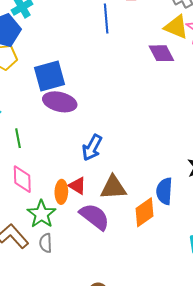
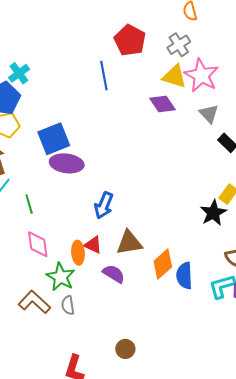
blue semicircle: (164, 191) -> (184, 276), moved
purple semicircle: (95, 217) -> (114, 274), size x0.7

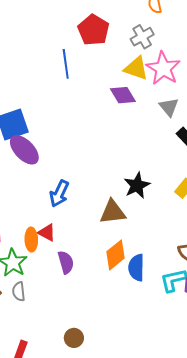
purple ellipse: (67, 163) -> (24, 150), turned 36
black star: (213, 213) -> (137, 185), moved
brown triangle: (129, 243) -> (113, 212), moved
purple semicircle: (114, 274) -> (66, 262), turned 40

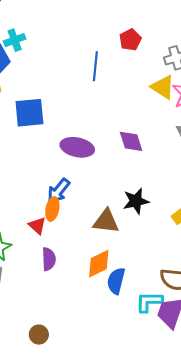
red pentagon: (94, 30) -> (130, 40), size x0.7
purple diamond: (123, 95) -> (131, 141), moved
purple ellipse: (24, 150) -> (77, 147), moved, turned -48
orange ellipse: (31, 240) -> (52, 209), moved

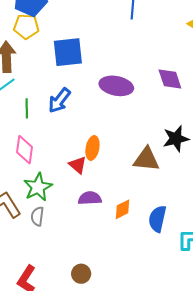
blue arrow: (59, 191) -> (59, 100), moved
purple semicircle: (49, 259) -> (90, 198), turned -90
orange diamond: (99, 264) -> (122, 209), moved, size x0.7

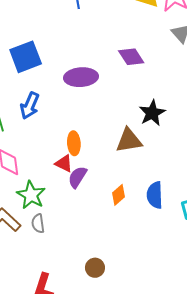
purple semicircle: (90, 198) -> (77, 177), moved, turned -40

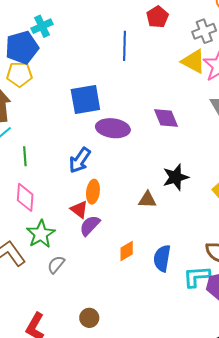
blue square: (26, 57) -> (85, 100), moved
blue arrow: (30, 106) -> (80, 160), moved
brown triangle: (129, 140) -> (147, 200), size x0.7
gray semicircle: (38, 223) -> (56, 265), moved, turned 36

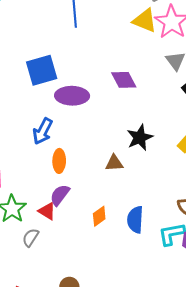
red triangle: (79, 209) -> (47, 211), moved

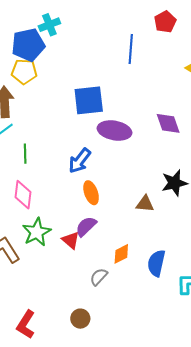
orange ellipse: (59, 161) -> (91, 193), turned -30
gray semicircle: (30, 237) -> (99, 277), moved

